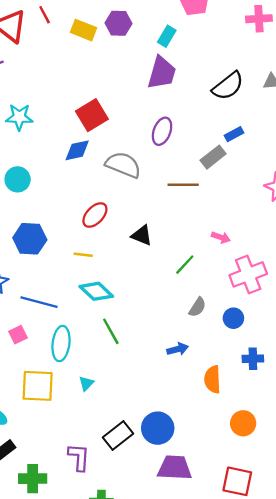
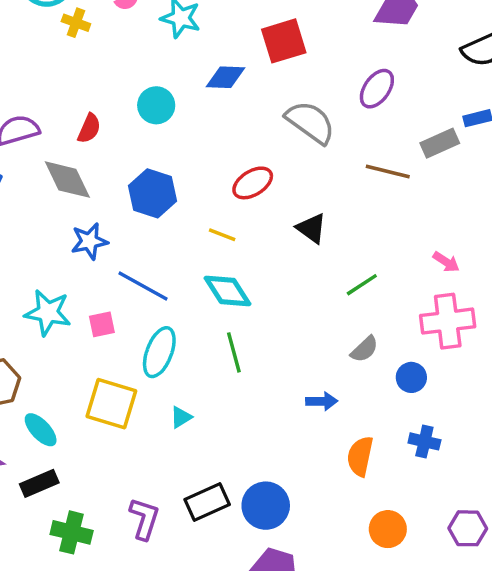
blue diamond: (77, 150) -> (226, 77), moved
pink arrow: (221, 237) -> (446, 262), moved

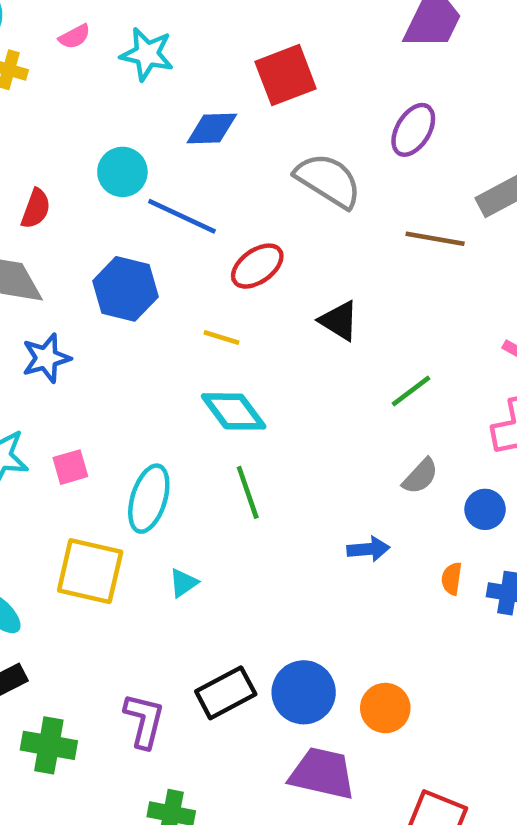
blue line: (143, 286) -> (182, 216), moved
orange semicircle: (360, 456) -> (452, 579), moved, size x0.6
orange circle: (388, 529) -> (385, 708), moved

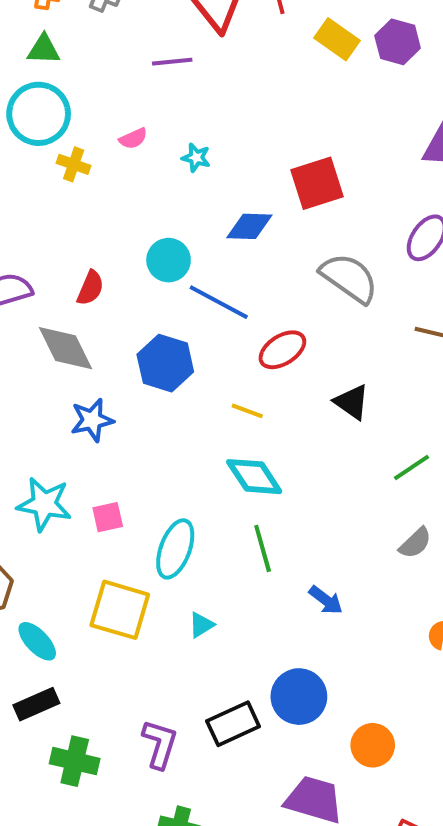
cyan star: (147, 54) -> (196, 158), size x0.6
blue arrow: (368, 549) -> (326, 600), moved, turned 39
blue circle: (304, 692) -> (299, 697), moved

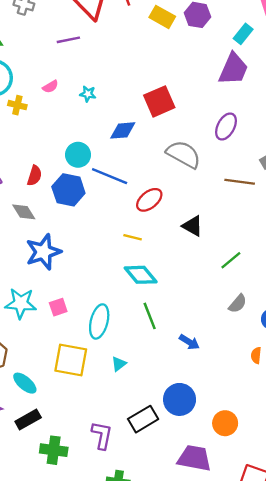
gray diamond: (65, 348) -> (24, 212), size x0.7
blue hexagon: (165, 363) -> (68, 190), moved
blue star: (92, 420) -> (43, 252), size x1.4

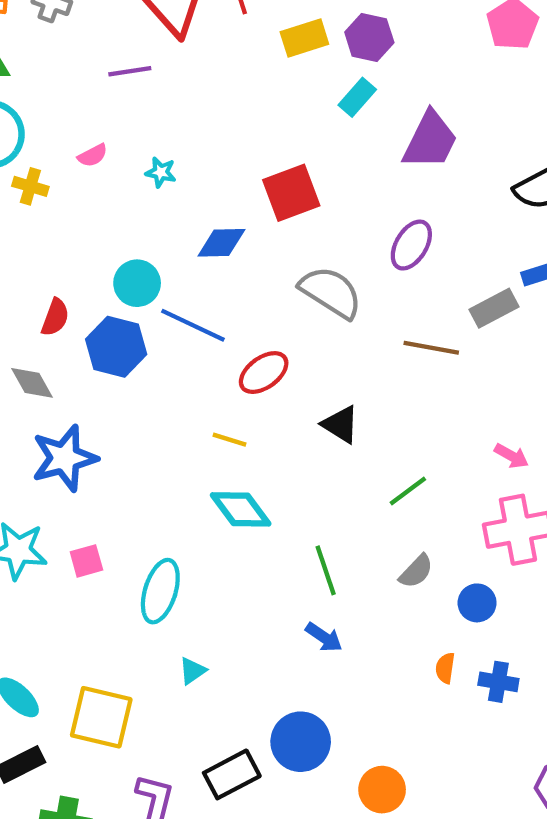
yellow rectangle: (162, 17) -> (304, 38), turned -50
cyan rectangle: (243, 34) -> (357, 97), moved
green line: (150, 316) -> (326, 570), moved
yellow square: (71, 360) -> (101, 717), moved

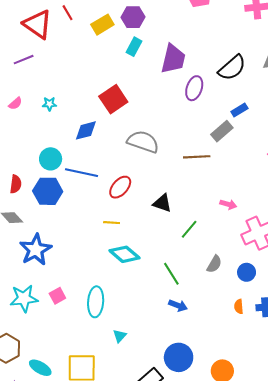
purple ellipse: (411, 245) -> (194, 88), moved
pink arrow: (511, 456) -> (228, 204), moved
green line: (408, 491) -> (189, 229), moved

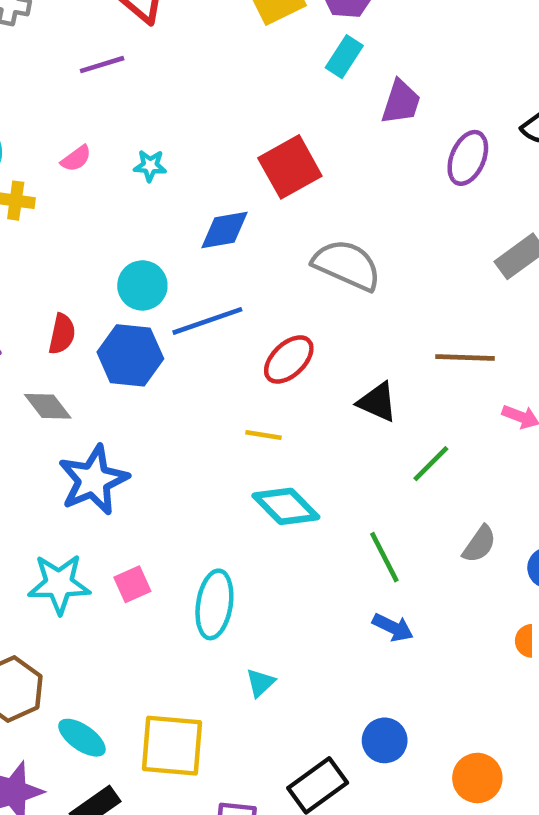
purple trapezoid: (173, 59) -> (401, 102), moved, size x0.7
brown line: (197, 157) -> (465, 357), moved
blue line: (82, 173) -> (207, 321), turned -36
blue circle: (179, 357) -> (385, 740), size x0.7

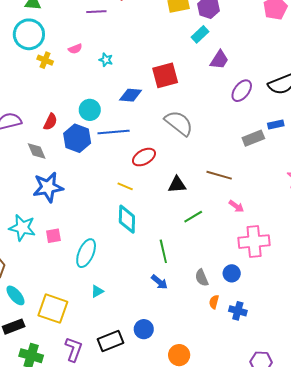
black triangle: (377, 402) -> (177, 185), turned -42
cyan diamond: (286, 506) -> (127, 219), turned 32
gray semicircle: (479, 544) -> (202, 278), moved, turned 108

